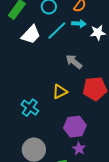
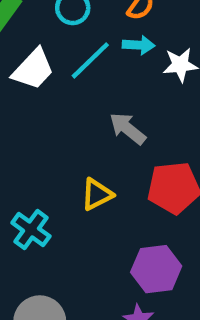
purple hexagon: (75, 127) -> (156, 269), moved

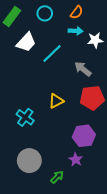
cyan line: (90, 60) -> (52, 54), moved
gray arrow: (128, 129) -> (83, 69), moved

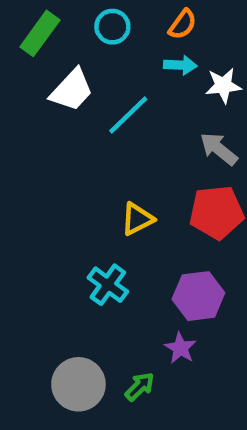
gray arrow: (83, 69) -> (219, 149), moved
cyan cross: (25, 117) -> (108, 285), moved
gray circle: (29, 161) -> (78, 384), moved

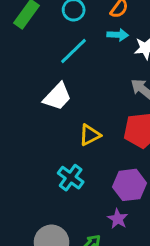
white trapezoid: (72, 90) -> (57, 97), moved
cyan line: (128, 115) -> (74, 51), moved

